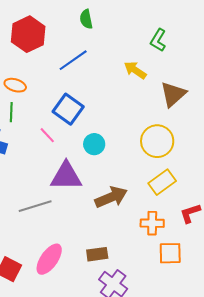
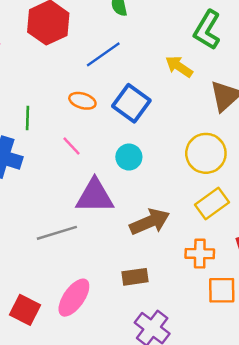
green L-shape: (158, 40) -> (207, 30), size x1.4
orange ellipse: (15, 85) -> (82, 101), moved
blue square: (68, 109) -> (131, 103), moved
brown rectangle: (97, 254) -> (135, 277), moved

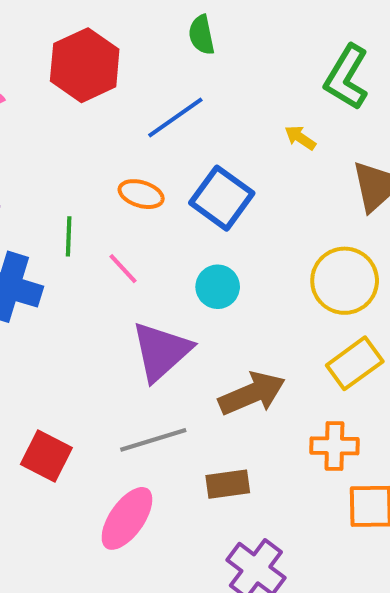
yellow arrow: (179, 67) -> (300, 138), size x0.7
green line: (27, 118) -> (69, 236), moved
purple triangle: (95, 196) -> (161, 351), turned -42
gray line: (57, 233) -> (153, 440), moved
red square: (25, 310) -> (46, 456), moved

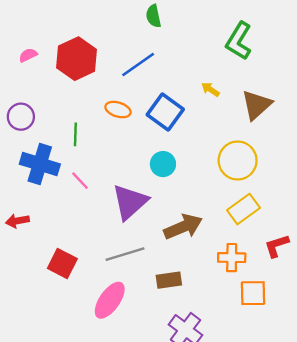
red hexagon: (85, 65) -> (77, 59), moved
yellow arrow: (300, 138) -> (210, 89), moved
pink line: (123, 269) -> (80, 181), moved

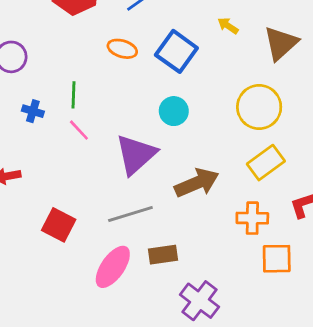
green line: (75, 134) -> (74, 95), moved
blue cross: (40, 164) -> (33, 111), size x0.5
brown rectangle: (169, 280) -> (163, 255), moved

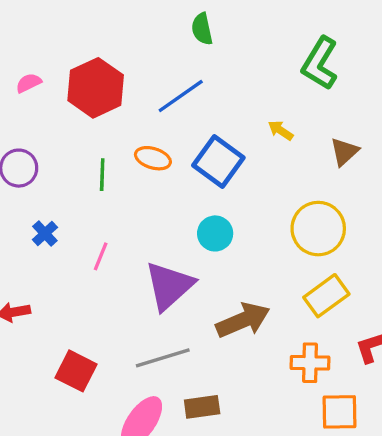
brown triangle: (281, 43) -> (344, 152), size x0.7
green line: (74, 95) -> (102, 175), moved
blue cross: (33, 111) -> (45, 233), turned 30
pink line: (79, 130) -> (101, 256), turned 65

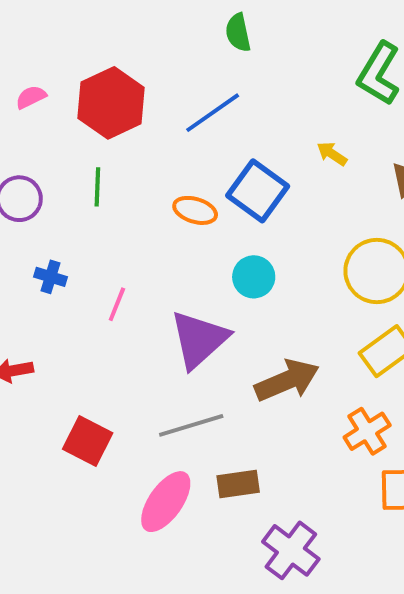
orange ellipse: (153, 158) -> (195, 210), moved
green line: (102, 175) -> (97, 187), moved
blue cross: (45, 233) -> (50, 277), turned -30
orange cross: (310, 363) -> (367, 431), turned -33

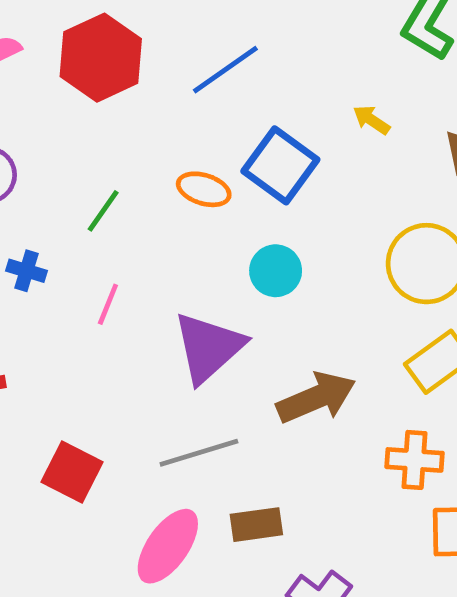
green line: (97, 187) -> (103, 211), moved, turned 33
orange cross: (367, 431) -> (414, 460), turned 36

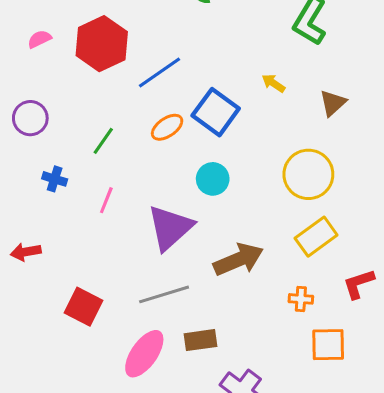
blue line: (225, 70) -> (159, 73), moved
orange ellipse: (204, 189) -> (167, 127), turned -52
orange cross: (414, 460) -> (301, 299), size x0.7

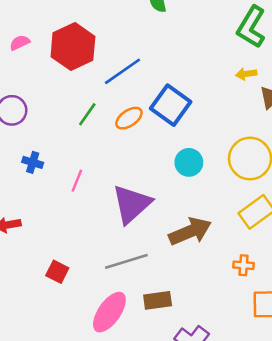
yellow arrow: (273, 83) -> (246, 74), moved, turned -42
green line: (103, 141) -> (87, 114), moved
cyan circle: (213, 179) -> (189, 162), moved
red square: (83, 307) -> (57, 272), size x0.7

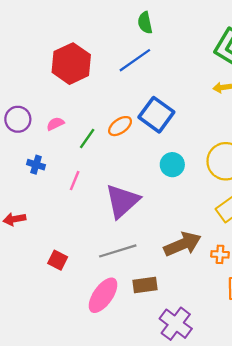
pink semicircle: (20, 43) -> (55, 124), moved
blue line: (122, 71) -> (135, 60), moved
green line: (87, 114) -> (87, 139), moved
brown arrow: (190, 231) -> (183, 244), moved

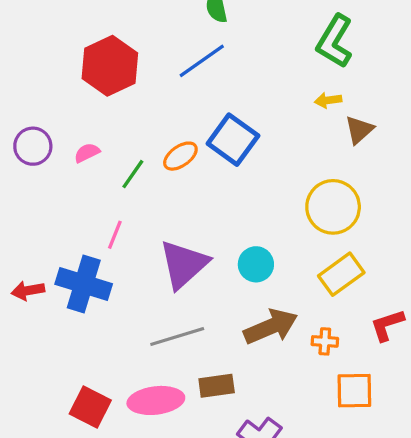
blue cross: (36, 165) -> (84, 284), moved, size x2.0
cyan circle: (172, 165) -> (256, 264), moved
red square: (58, 260) -> (90, 407), moved, size x1.4
pink ellipse: (103, 295) -> (156, 400), turned 48

